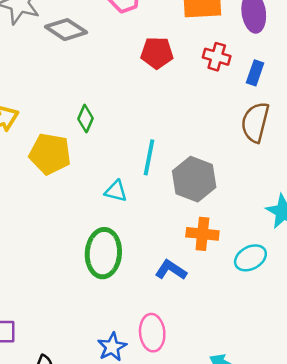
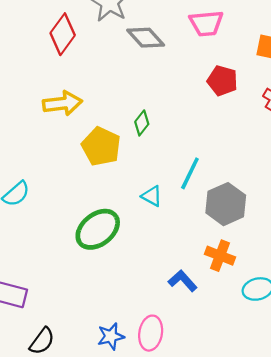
green ellipse: (103, 253) -> (98, 229), moved, turned 33

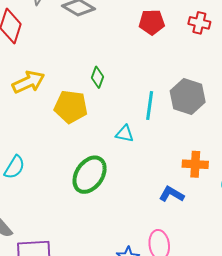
gray hexagon: (226, 204) -> (188, 97), moved

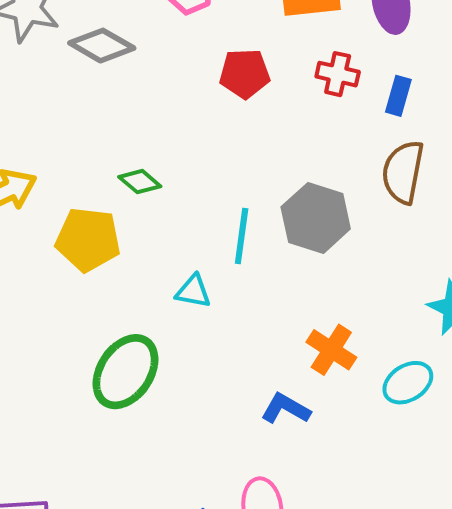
green diamond: (98, 77) -> (140, 182), turned -70
orange cross: (195, 164) -> (331, 350), turned 30

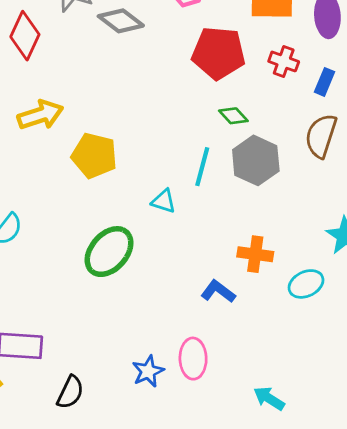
red pentagon: (245, 74) -> (219, 53), size x1.5
green diamond: (140, 182) -> (233, 116), moved
orange cross: (331, 350) -> (255, 254), turned -32

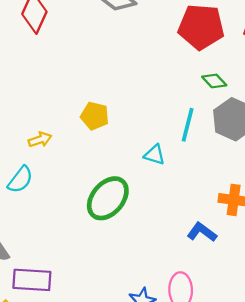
yellow arrow: (40, 115) -> (40, 140), moved, size x0.6
yellow pentagon: (94, 156) -> (95, 116), size x0.7

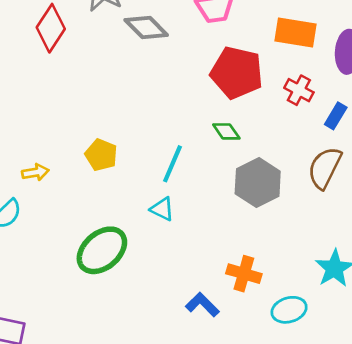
green diamond: (214, 81) -> (226, 131), moved
cyan line: (188, 125) -> (172, 164), moved

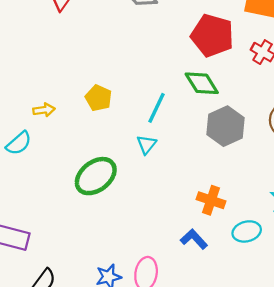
green diamond: (226, 131) -> (202, 83), size x1.5
cyan triangle: (162, 209) -> (146, 145), turned 40
blue L-shape: (202, 305) -> (194, 239), moved

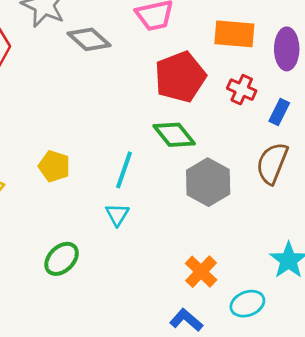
red pentagon: (212, 36) -> (180, 77), turned -30
green ellipse: (96, 176) -> (62, 259), size x0.7
orange cross: (211, 200) -> (201, 272), turned 32

